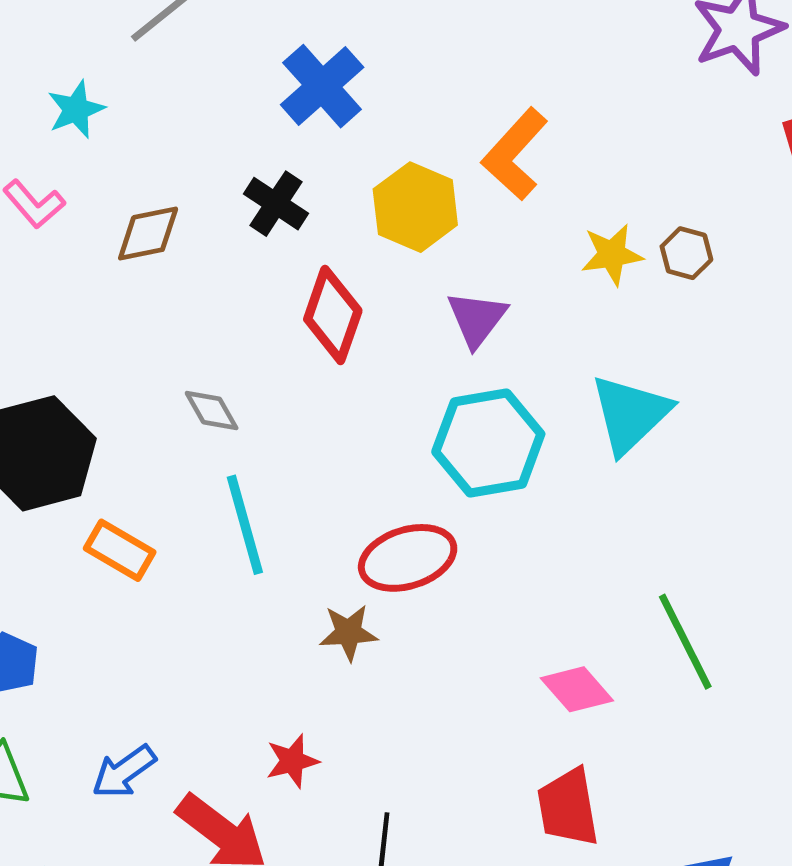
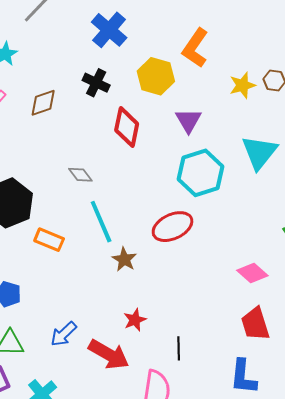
brown star: (348, 633) -> (124, 259), moved, turned -30

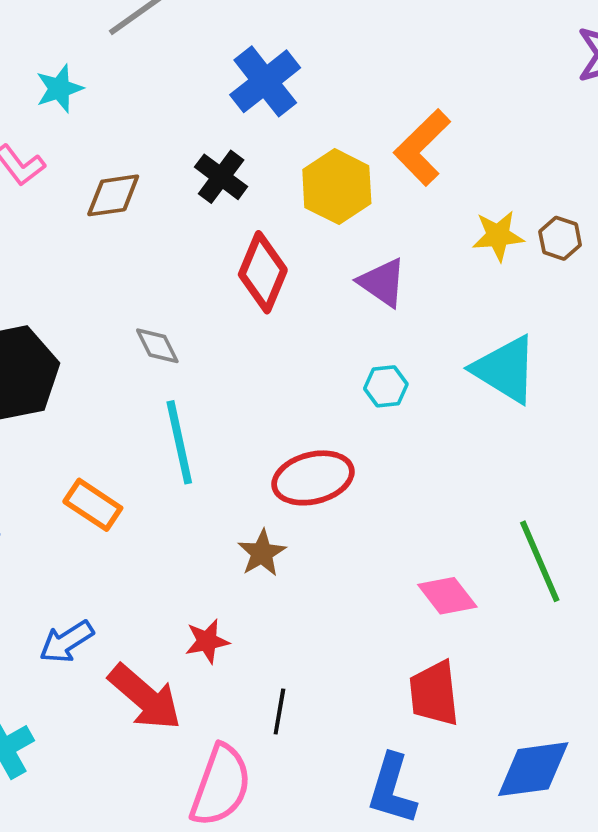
purple triangle: (188, 120) -> (382, 283), turned -36
cyan triangle: (259, 152) -> (505, 369), turned -48
cyan hexagon: (200, 173) -> (386, 386), size x0.5
orange rectangle: (49, 240) -> (93, 505), moved
brown star: (124, 259) -> (262, 553), moved

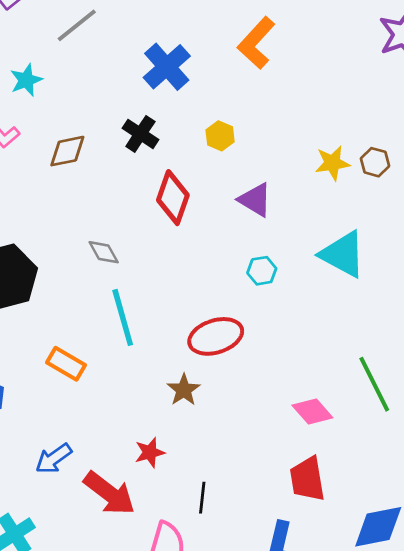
orange L-shape: (422, 147) -> (256, 43), moved
yellow hexagon: (337, 187) -> (220, 136), size x0.6

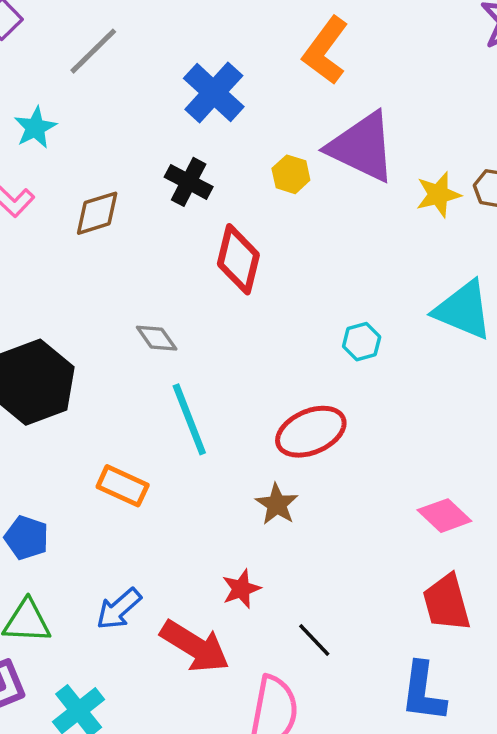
purple triangle: (255, 200) -> (362, 147), moved, size x1.6
black line: (202, 498) -> (314, 640), turned -44

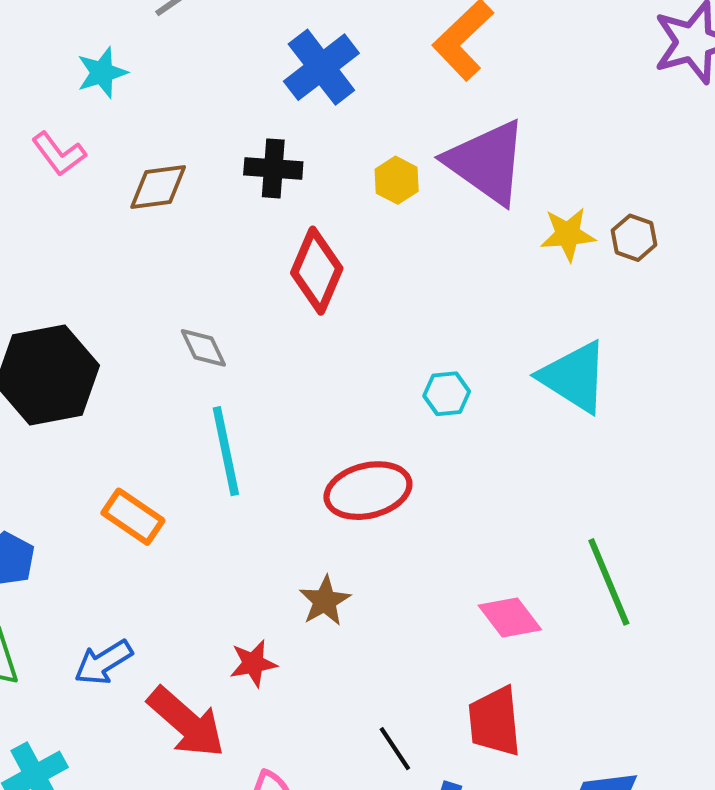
black cross: (189, 182) -> (273, 168), turned -33
brown star: (277, 504) -> (325, 601), moved
black line: (314, 640) -> (395, 749), moved

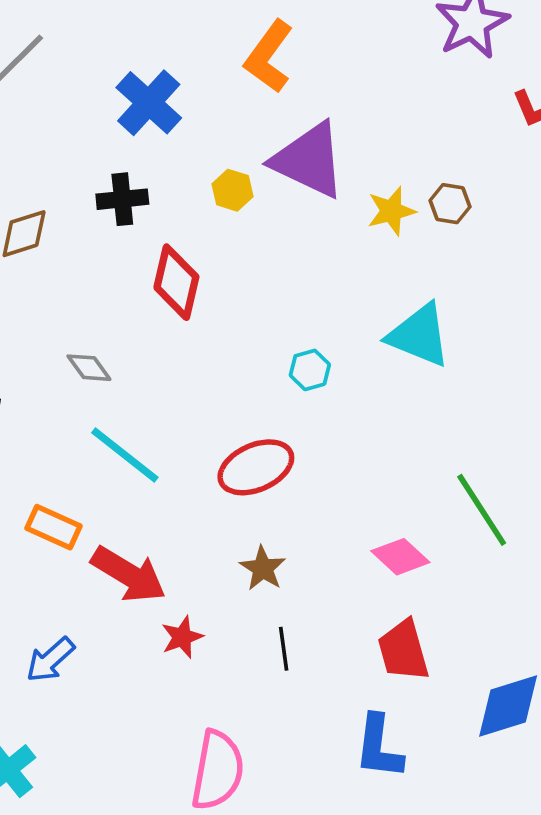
cyan line: (226, 451) -> (125, 455), turned -30
brown star: (325, 601) -> (263, 568), moved
red arrow: (186, 722) -> (129, 574), moved
black line: (395, 749) -> (284, 649), moved, turned 36

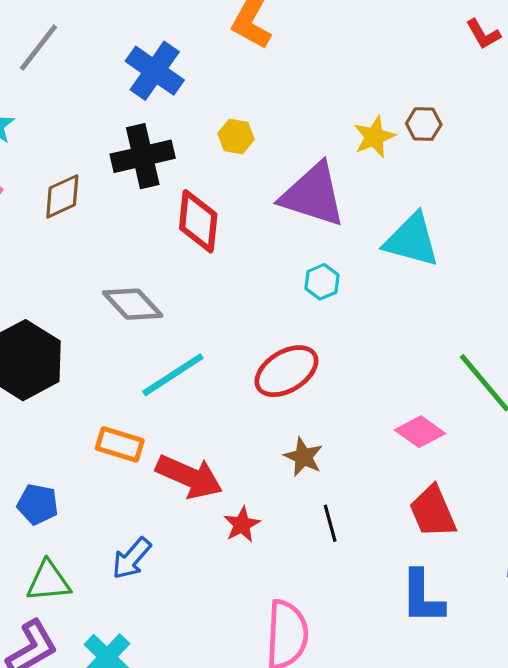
purple triangle: (309, 160) -> (313, 195), moved
black cross: (122, 199) -> (143, 156), size x1.4
gray diamond: (89, 368) -> (133, 304), size x1.5
cyan line: (125, 455) -> (173, 375), turned -64

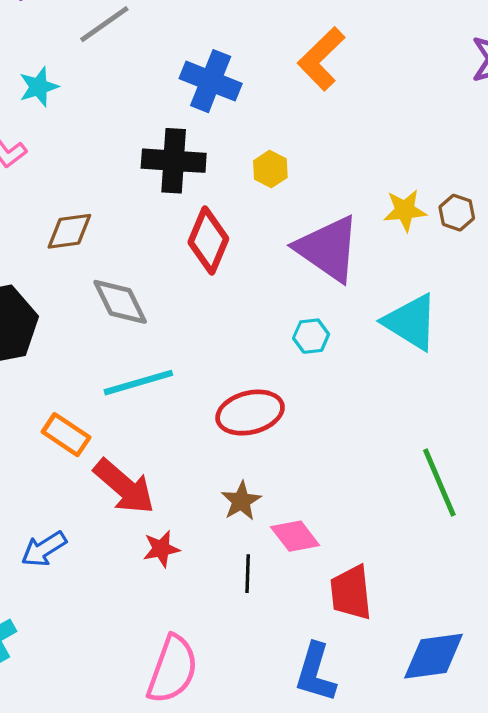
blue cross: (155, 71) -> (211, 81), turned -30
brown diamond: (62, 196) -> (69, 231), moved
pink diamond: (420, 432) -> (295, 536), moved

